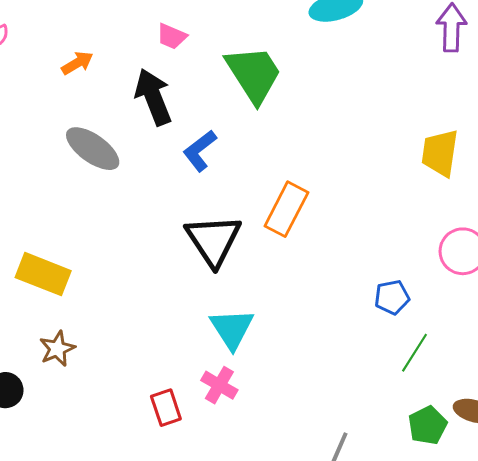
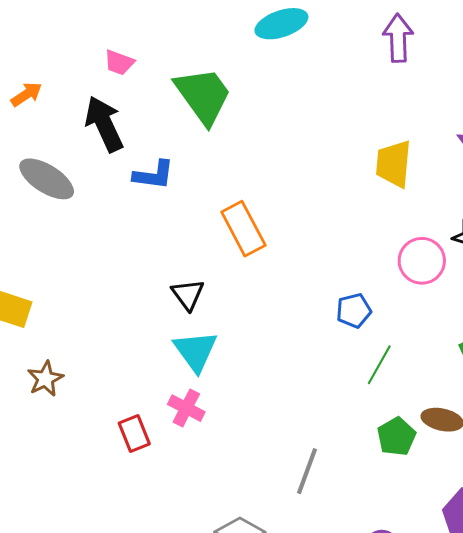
blue L-shape: (200, 151) -> (154, 175), turned -132
orange rectangle: (286, 209) -> (243, 229), turned -52
black triangle: (213, 240) -> (188, 295), moved, size x0.6
brown star: (57, 349) -> (45, 379), moved

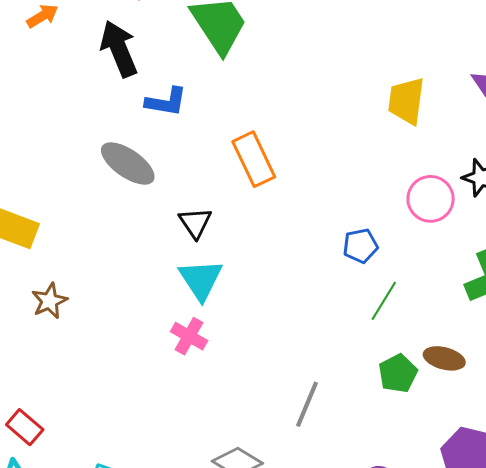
gray ellipse: (47, 179) -> (128, 164), moved
red rectangle: (134, 433) -> (25, 427), moved, turned -30

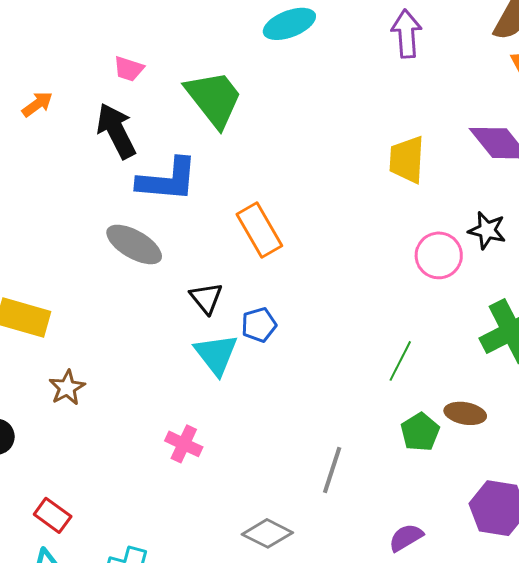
blue L-shape: (166, 102) -> (168, 180), size x1.5
blue pentagon: (360, 246) -> (259, 325), moved
pink cross: (189, 336) -> (184, 444), moved

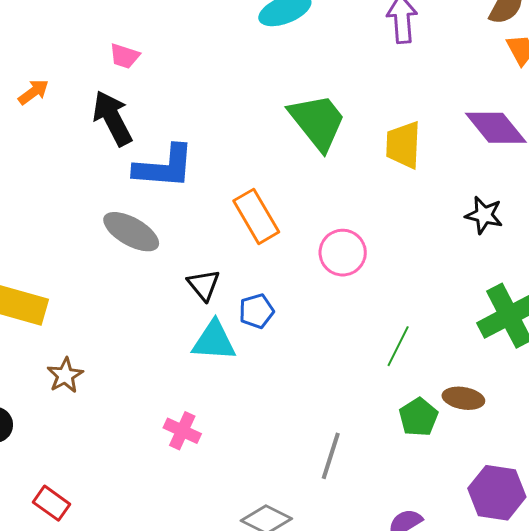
green trapezoid: (214, 99) -> (318, 122), moved
pink circle: (439, 255) -> (343, 253), moved
cyan triangle: (216, 354) -> (214, 341), turned -48

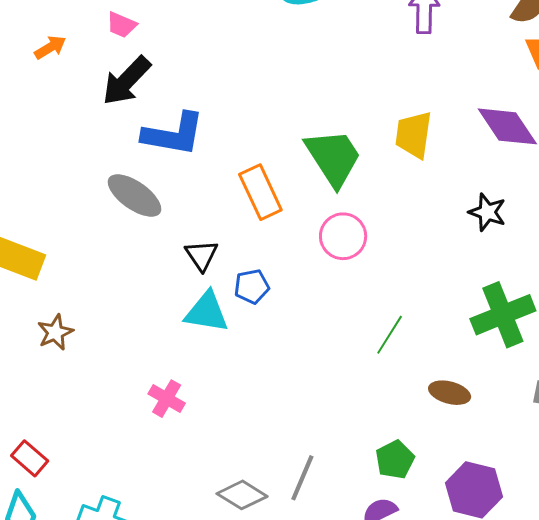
pink trapezoid: (125, 56) -> (122, 25), moved
black arrow: (112, 118) -> (126, 81), turned -114
green trapezoid: (318, 122) -> (333, 158), moved
green pentagon: (418, 417) -> (395, 460), moved
gray line: (331, 456) -> (302, 478), moved

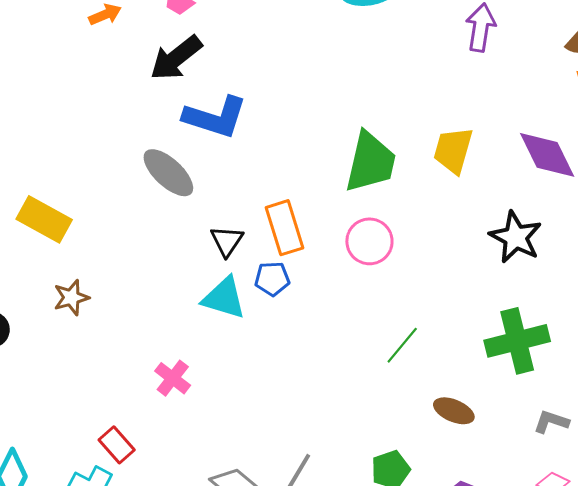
green trapezoid: (333, 158) -> (371, 162), turned 38
orange rectangle: (260, 192) -> (284, 228), moved
black star: (487, 212) -> (516, 237), size x1.4
red rectangle: (30, 458) -> (117, 445), moved

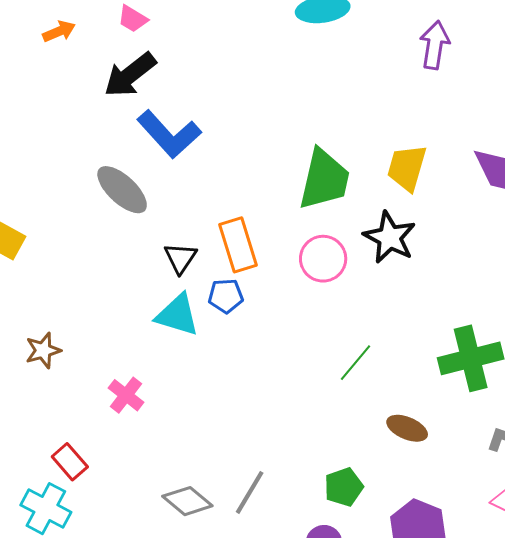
blue L-shape: (215, 117) -> (169, 134), turned 30
black star: (516, 237) -> (390, 237), moved
brown star: (71, 298) -> (43, 350), moved

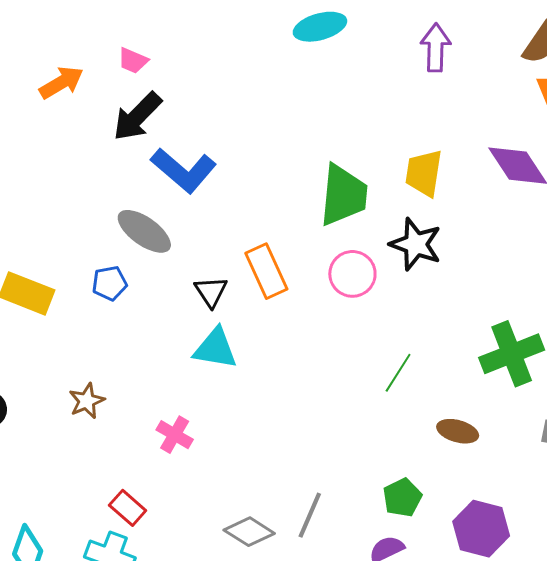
orange arrow: (59, 31) -> (61, 82), size x1.4
blue pentagon: (226, 296) -> (110, 283), moved

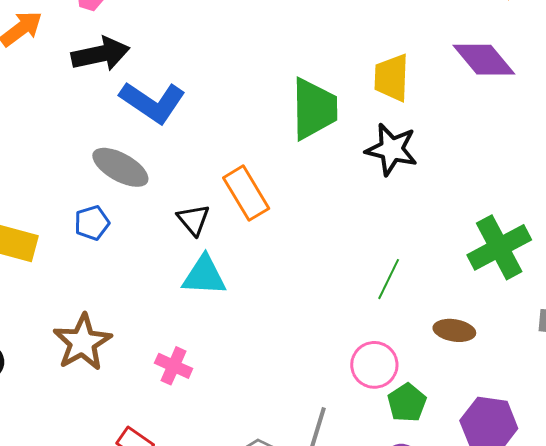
black arrow: (137, 116) -> (100, 54), turned -140
pink circle: (352, 274) -> (374, 365), moved
brown star: (87, 401) -> (82, 342), size x1.6

